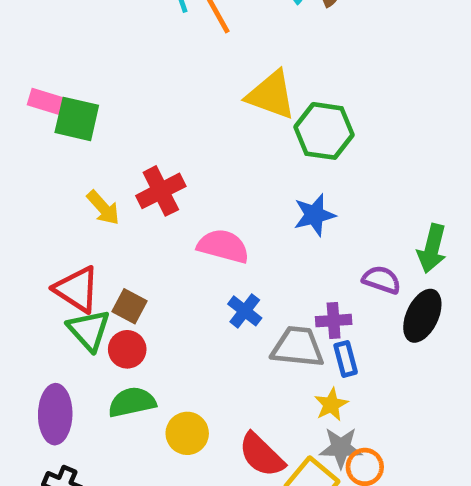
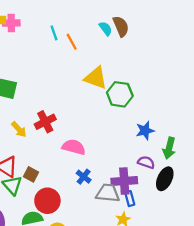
blue star: (314, 215) -> (145, 131), moved
purple cross: (334, 321) -> (124, 181), size x1.6
red circle: (127, 349) -> (47, 201), moved, size x1.5

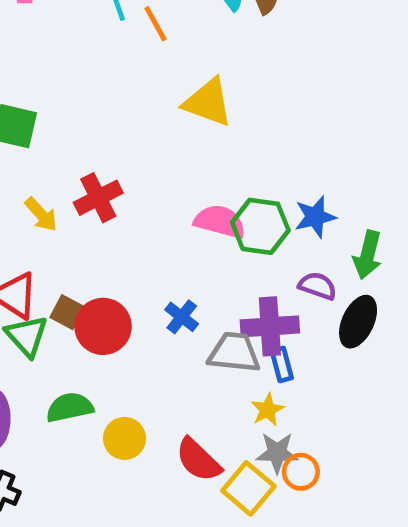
green hexagon: (120, 94) -> (260, 226), moved
pink semicircle: (74, 147) -> (220, 222), moved
red circle: (47, 201) -> (103, 326), moved

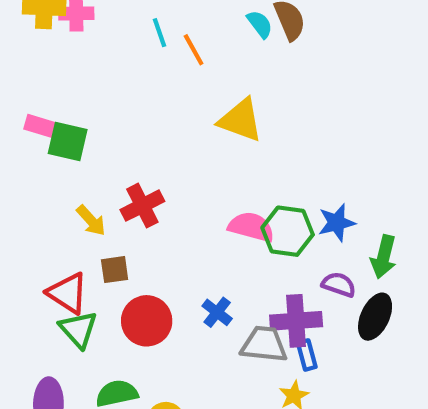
brown square: (67, 312) -> (115, 270), moved, turned -36

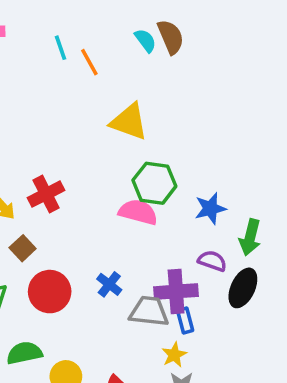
green hexagon: (288, 231) -> (154, 183), moved
brown square: (115, 270) -> (23, 248), turned -35

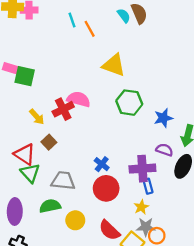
pink semicircle: (138, 212) -> (79, 99), moved
red circle: (50, 292) -> (106, 188), moved
gray trapezoid: (149, 311) -> (63, 181), moved

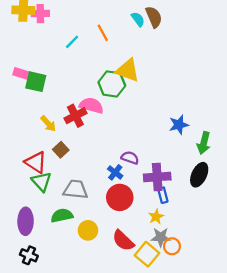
cyan line: (72, 20) -> (72, 42), moved, turned 64
green hexagon: (129, 103) -> (112, 84), moved
purple semicircle: (164, 150) -> (130, 158), moved

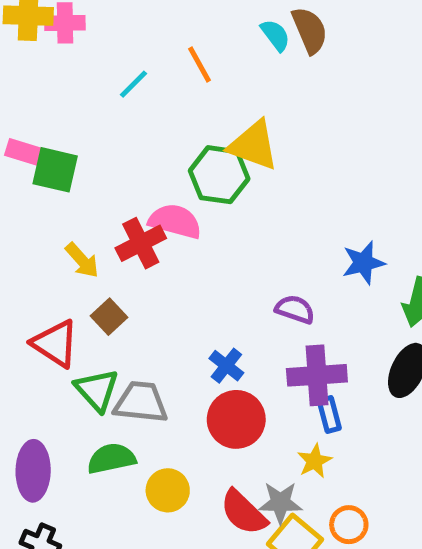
purple semicircle: (130, 158) -> (295, 309), moved
green triangle: (41, 182) -> (97, 390), moved
gray star: (161, 237) -> (280, 503), moved

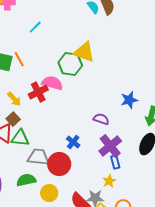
orange line: (200, 65) -> (19, 59), moved
brown square: (109, 317) -> (13, 119), moved
purple cross: (317, 375) -> (110, 146), turned -35
green triangle: (97, 390) -> (20, 138), moved, turned -42
red circle: (236, 419) -> (59, 164), moved

